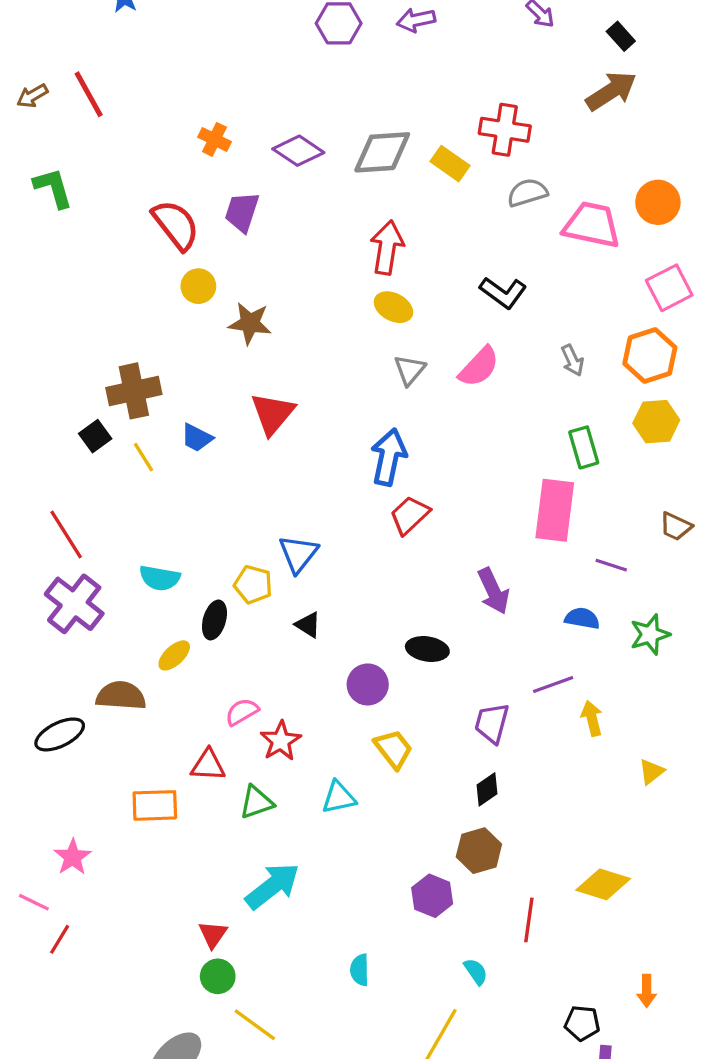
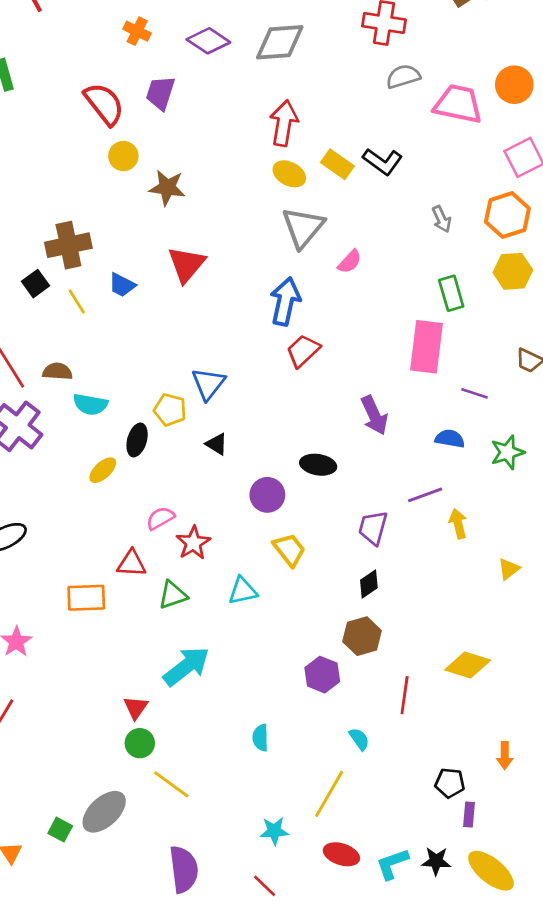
yellow rectangle: (450, 164) -> (337, 164), moved
pink semicircle: (479, 367) -> (350, 262), moved, size x0.7
gray triangle: (410, 370) -> (303, 227), size x1.6
brown semicircle: (121, 696) -> (57, 371), moved, size x0.7

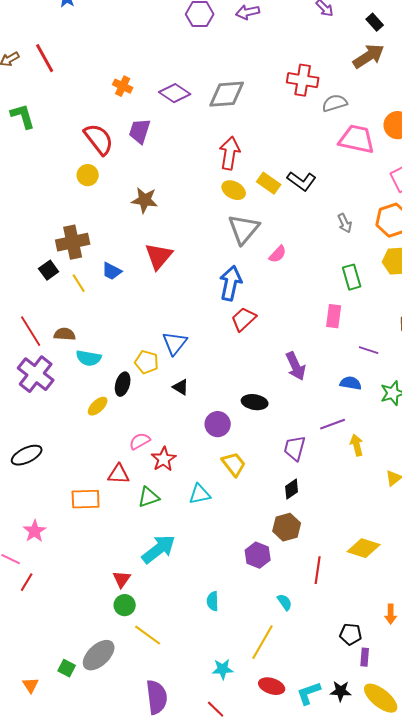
gray semicircle: (403, 76) -> (335, 103), moved
yellow circle: (123, 156) -> (88, 175), moved
pink rectangle: (426, 347) -> (334, 316), size x0.6

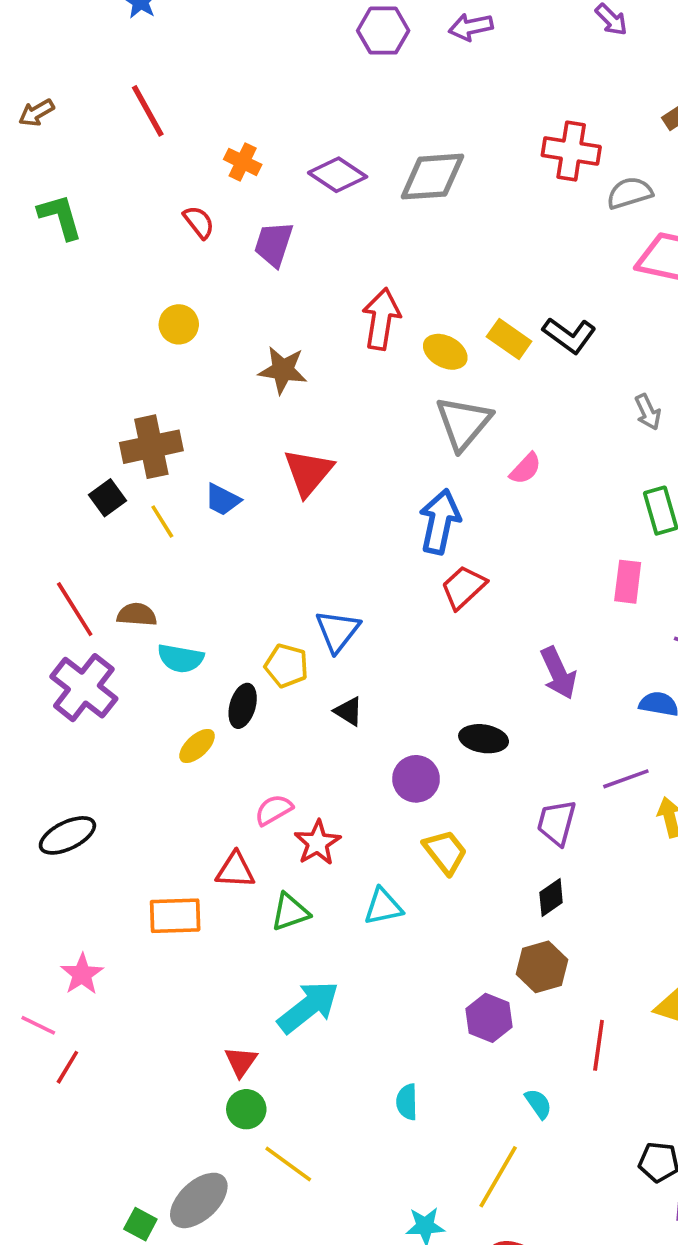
red line: (45, 58) -> (148, 111), moved
red semicircle: (99, 139) -> (199, 222), moved, size x0.6
red arrow: (230, 153) -> (381, 319), moved

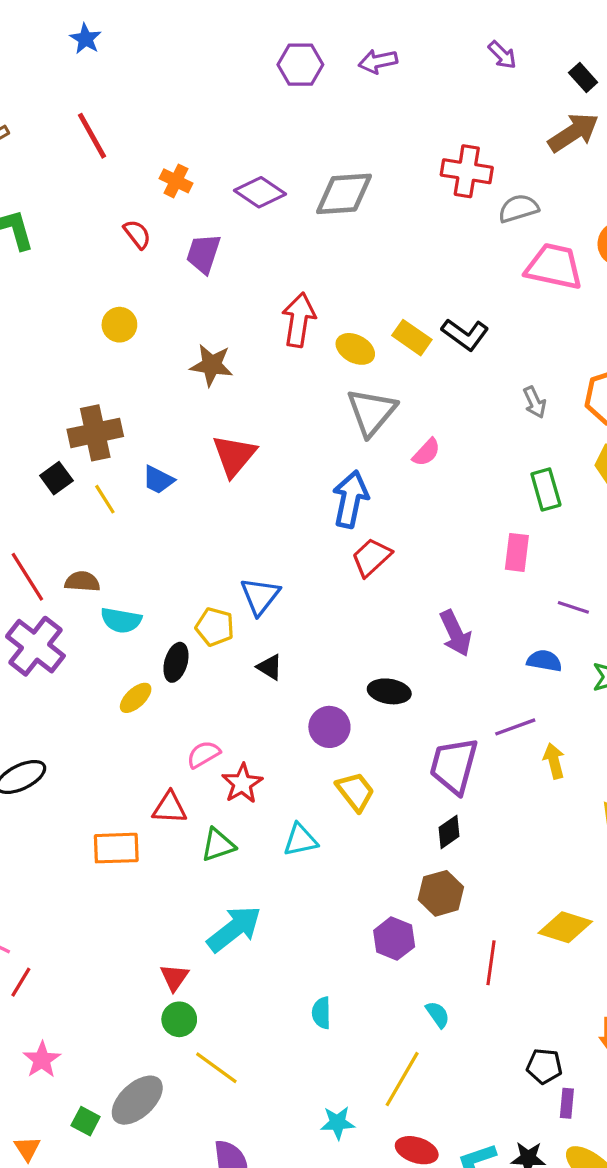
purple trapezoid: (557, 823) -> (454, 766), size x1.4
pink star: (82, 974) -> (42, 1060), moved

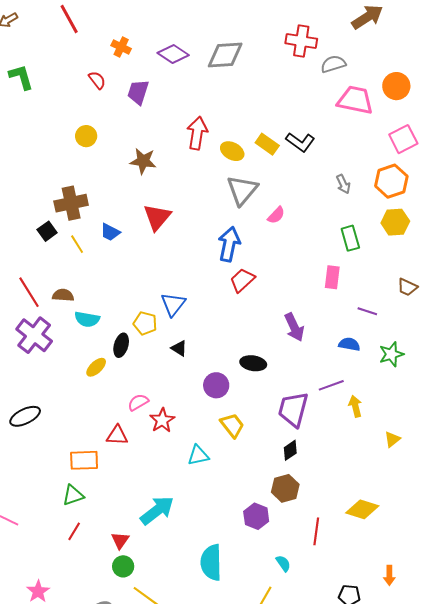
green triangle: (218, 845) -> (73, 495), moved
red line: (21, 982) -> (74, 531), moved
cyan semicircle: (321, 1013) -> (211, 562), size x1.8

